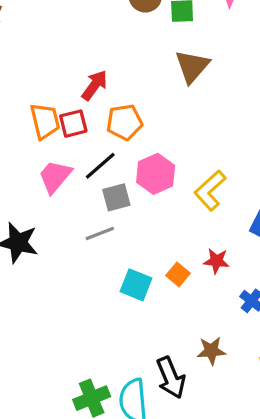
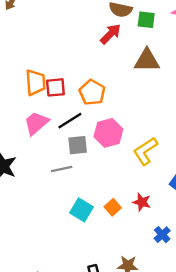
brown triangle: (192, 66) -> (147, 60), turned 40
red arrow: (95, 85) -> (111, 34), moved
orange pentagon: (124, 122) -> (92, 92), turned 30

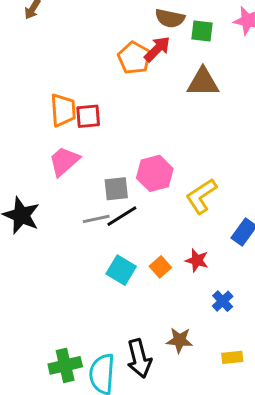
orange pentagon: (92, 92) -> (134, 58), moved
black line: (70, 121) -> (122, 216), moved

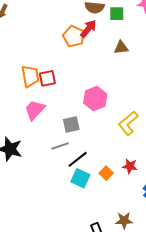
brown triangle: (203, 82) -> (121, 47), size x0.7
pink hexagon: (155, 173) -> (95, 99), moved
black line: (122, 216) -> (78, 159), moved

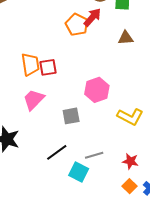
yellow L-shape: (128, 123) -> (130, 117), turned -115
gray line: (60, 146) -> (94, 155), moved
black line: (78, 159) -> (57, 152), moved
orange square: (106, 173) -> (130, 186), moved

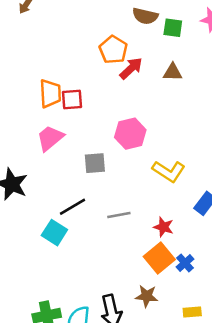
red arrow: (92, 17) -> (131, 68), moved
cyan square: (79, 172) -> (54, 233), moved
orange square: (130, 186) -> (159, 258), size x1.6

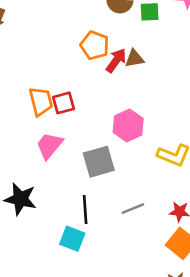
brown triangle: (173, 72) -> (135, 58), moved
gray square: (95, 163) -> (99, 162), size x1.4
black line: (73, 207) -> (85, 210), turned -52

